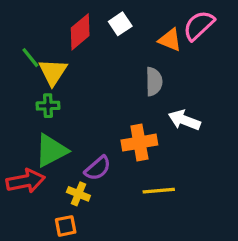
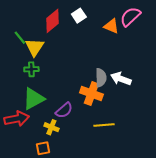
gray semicircle: (154, 82) -> (101, 78), moved
orange cross: (139, 143) -> (91, 93), turned 30

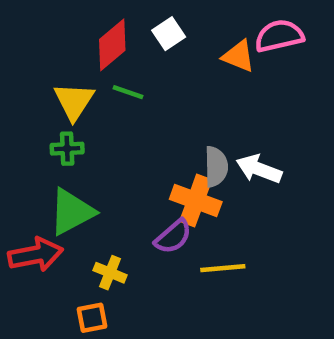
pink semicircle: (130, 17) -> (279, 36), turned 30
green line: (20, 38) -> (128, 92), moved, turned -32
purple semicircle: (64, 110) -> (173, 237), moved

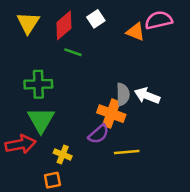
yellow triangle: (74, 101) -> (28, 23), moved
green cross: (67, 149) -> (38, 84), size x1.5
green triangle: (72, 212) -> (41, 120), turned -32

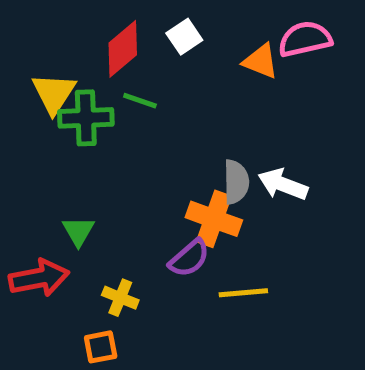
yellow triangle: (28, 23) -> (54, 93), moved
green cross: (38, 84) -> (86, 118), moved
green triangle: (41, 120) -> (78, 231), size x0.6

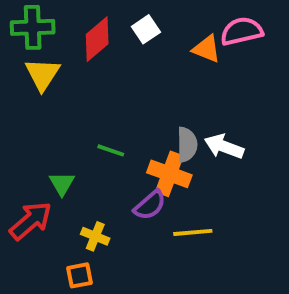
green line: (140, 101) -> (111, 150), moved
green cross: (86, 118) -> (33, 27), moved
red arrow: (39, 278) -> (31, 221), turned -30

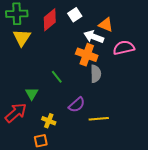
pink semicircle: (242, 31) -> (124, 48), moved
white arrow: (224, 146) -> (94, 37), moved
green line: (111, 150) -> (57, 77), turned 32
orange cross: (169, 174) -> (87, 55), moved

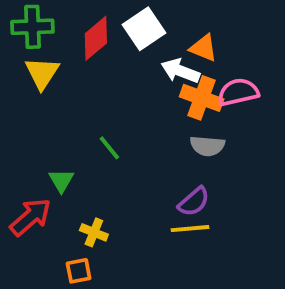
white square: (75, 15) -> (144, 29), size x1.5
orange cross: (87, 55) -> (202, 98), moved
gray semicircle: (96, 74) -> (207, 146), moved, turned 96
purple semicircle: (77, 105) -> (194, 202), moved

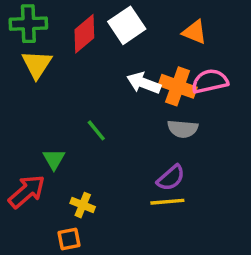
orange triangle: (203, 48) -> (195, 32), moved
white arrow: (180, 71) -> (144, 83), moved

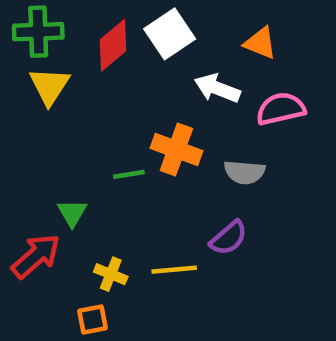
white arrow: (144, 83) -> (217, 88), moved
orange cross: (178, 86) -> (176, 150), moved
green line: (96, 130) -> (129, 174), turned -60
yellow line: (167, 202) -> (174, 270), moved

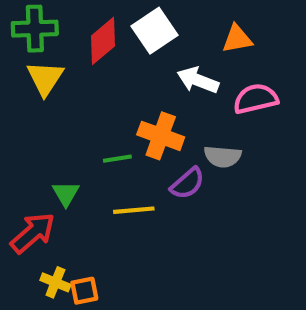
orange triangle: (260, 43) -> (237, 39), turned -32
purple semicircle: (229, 238) -> (188, 183), moved
yellow line: (174, 270) -> (134, 210), moved
yellow cross: (111, 274) -> (55, 282), moved

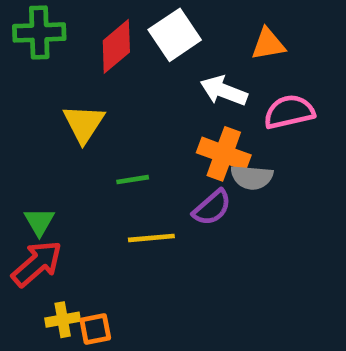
yellow triangle: (45, 78) -> (84, 124), moved
orange cross: (161, 136) -> (224, 154), moved
green triangle: (66, 194) -> (39, 222), moved
yellow cross: (55, 282) -> (63, 320), turned -32

